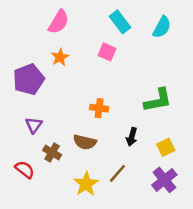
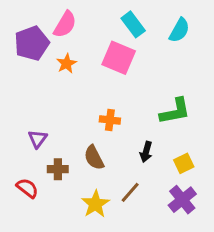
pink square: (107, 52) -> (119, 58), size x1.6
purple pentagon: (29, 79) -> (32, 43), moved
brown semicircle: (85, 142) -> (94, 158), turned 50
brown cross: (52, 153) -> (58, 169), turned -30

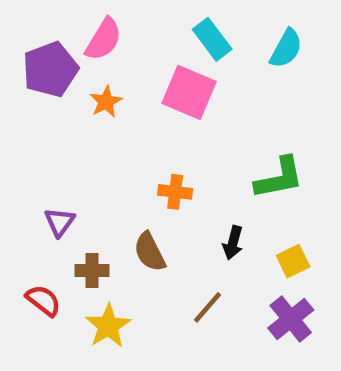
yellow star: (95, 204) -> (108, 326), moved

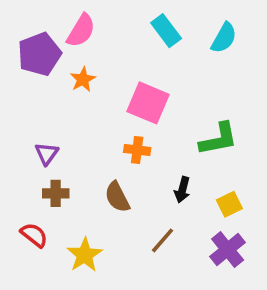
pink square: (189, 92) -> (148, 103), moved
purple triangle: (60, 222) -> (47, 154), moved
brown cross: (92, 270) -> (56, 193), moved

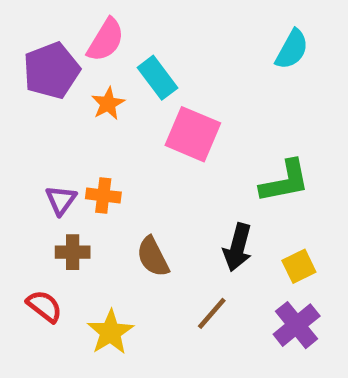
cyan rectangle: (166, 31) -> (158, 78), moved
orange cross: (137, 150) -> (103, 195), moved
black arrow: (182, 190) -> (238, 247), size x1.4

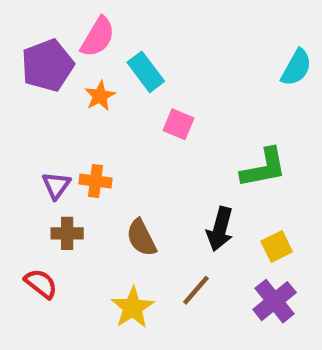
cyan semicircle: (292, 49) -> (296, 67), moved
pink square: (193, 134) -> (178, 124), size x0.6
yellow star: (110, 332) -> (133, 308), moved

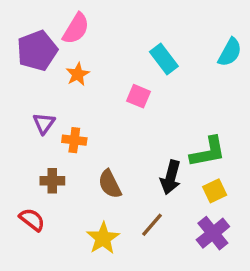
cyan rectangle: (146, 72) -> (164, 59), moved
green L-shape: (264, 168) -> (208, 152), moved
purple triangle: (56, 185) -> (44, 123), moved

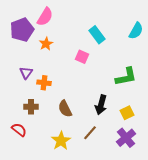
green L-shape: (208, 152) -> (126, 77), moved

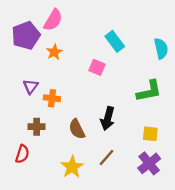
cyan semicircle: (136, 31) -> (161, 48), moved, turned -42
black arrow: (101, 105) -> (108, 118), moved
yellow square: (127, 113) -> (150, 134), turned 32
red semicircle: (19, 130) -> (22, 154), turned 70

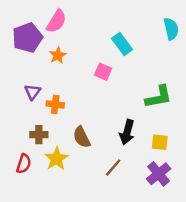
cyan semicircle: (161, 48) -> (171, 29), moved
black arrow: (108, 118) -> (127, 132), moved
yellow star: (72, 167) -> (56, 159), moved

